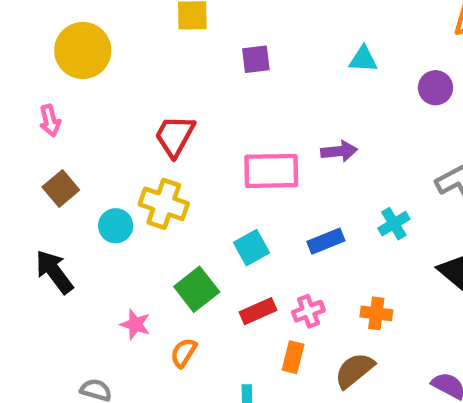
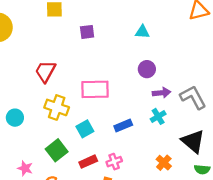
purple circle: (435, 88) -> (147, 69), moved
purple arrow: (339, 151) -> (162, 93), moved
yellow cross: (164, 204) -> (57, 107), moved
orange cross: (376, 313) -> (164, 163), moved, turned 35

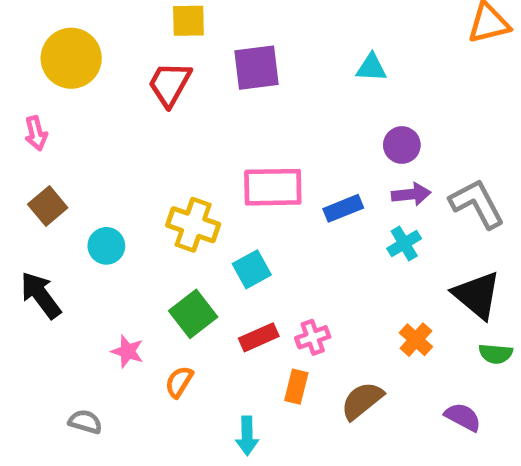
purple square: (87, 32) -> (256, 68), size x1.5
purple circle: (147, 69) -> (402, 145), moved
red trapezoid: (45, 71) -> (170, 84), moved
blue rectangle: (123, 125) -> (343, 208), moved

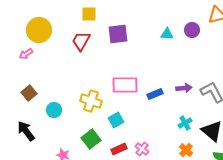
pink arrow: (36, 133) -> (26, 54), moved, turned 72
purple circle: (402, 145) -> (192, 30), moved
cyan cross: (404, 244) -> (185, 123), moved
pink cross: (313, 337) -> (142, 149), turned -32

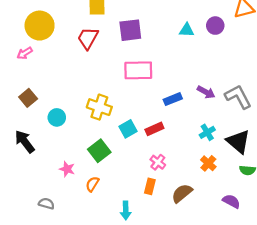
pink rectangle: (125, 85) -> (138, 70), moved
purple arrow: (184, 88) -> (206, 92), turned 35
red rectangle: (119, 149) -> (154, 129), moved

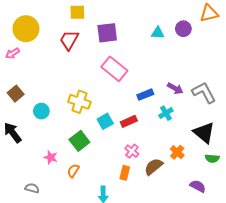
pink rectangle: (138, 70) -> (114, 69), turned 40
cyan cross: (207, 132) -> (166, 113), moved
brown semicircle: (182, 193) -> (154, 167), moved

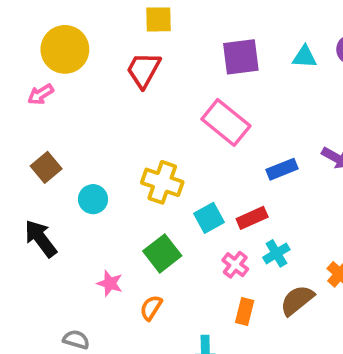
purple square: (107, 33) -> (241, 57), moved
cyan cross: (166, 113) -> (276, 253), moved
pink cross: (132, 151) -> (235, 265), moved

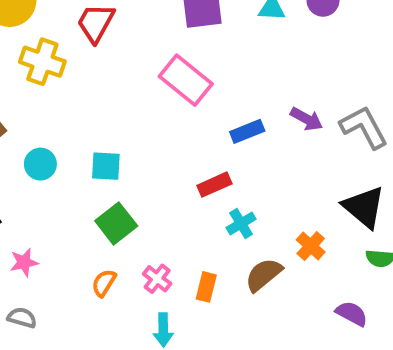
yellow cross: (162, 182) -> (42, 62), moved
cyan square: (209, 218) -> (106, 166), moved, turned 32
pink cross: (235, 265) -> (157, 279), moved
pink star: (110, 283) -> (24, 262), moved, turned -30

